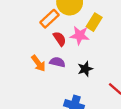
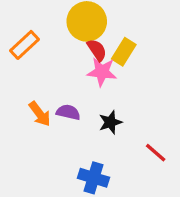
orange rectangle: (50, 19) -> (25, 45), moved
red semicircle: (60, 39) -> (97, 50), moved

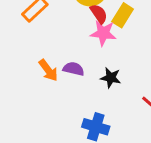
black star: (110, 122) -> (111, 78), turned 30

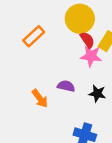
orange arrow: (48, 70) -> (40, 99), moved

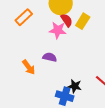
pink star: (91, 56) -> (58, 30), moved
black star: (97, 94) -> (75, 86), moved

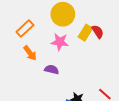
red semicircle: (67, 20) -> (98, 32), moved
orange arrow: (29, 67) -> (30, 53), moved

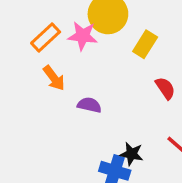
red semicircle: (98, 32) -> (165, 88), moved
pink star: (60, 42) -> (83, 36), moved

